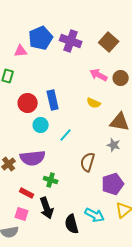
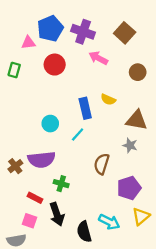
pink arrow: (99, 75) -> (98, 58), moved
blue rectangle: (53, 100) -> (85, 108), moved
red circle: (28, 103) -> (55, 65), moved

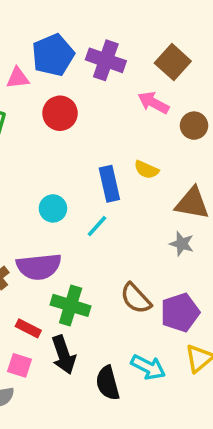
pink arrow: (98, 58) -> (153, 103), moved
brown semicircle: (102, 164) -> (136, 298), moved, turned -60
green cross: (61, 184) -> (71, 305), size x1.5

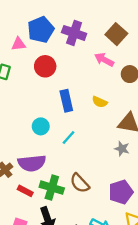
blue rectangle: (109, 184) -> (66, 101), moved
brown semicircle: (136, 298) -> (80, 183), moved
red rectangle: (28, 328) -> (25, 191), moved

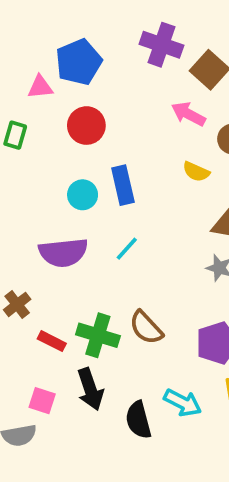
purple cross: (74, 33) -> (161, 45), moved
yellow semicircle: (100, 102) -> (196, 172), moved
cyan circle: (41, 126) -> (83, 195), moved
purple semicircle: (32, 163) -> (63, 253), moved

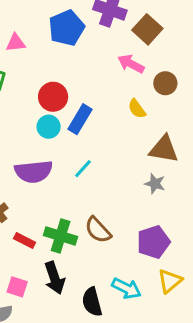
blue pentagon: (79, 62) -> (67, 28), moved
red circle: (86, 126) -> (53, 97), moved
yellow semicircle: (196, 172) -> (137, 109), turned 30
blue rectangle: (123, 185) -> (80, 119), turned 44

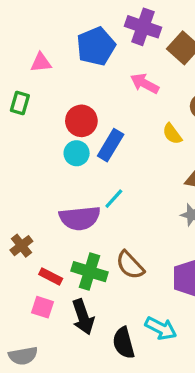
pink arrow: (131, 64) -> (145, 84), moved
purple semicircle: (34, 172) -> (80, 218), moved
pink square: (17, 287) -> (43, 307), moved

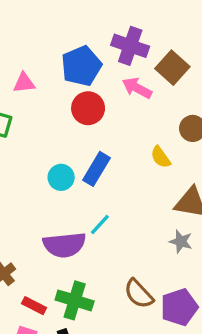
pink arrow: (145, 84) -> (137, 88), moved
red circle: (81, 121) -> (88, 108), moved
brown semicircle: (130, 265) -> (139, 294), moved

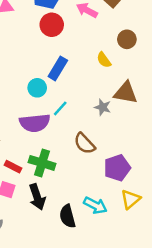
cyan circle: (61, 177) -> (37, 88), moved
gray star: (181, 241) -> (103, 107), moved
brown semicircle: (139, 294) -> (84, 144), moved

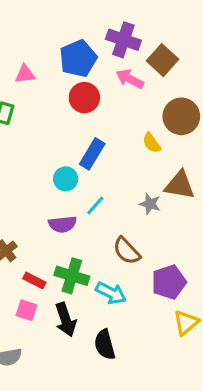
brown circle: (127, 39) -> (181, 116), size x1.5
purple semicircle: (35, 123) -> (63, 224), size x0.7
cyan arrow: (95, 205) -> (111, 293), moved

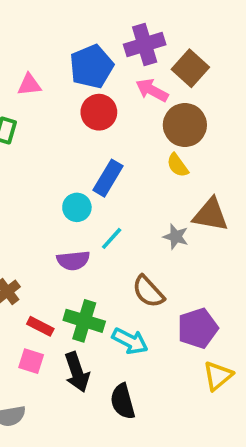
purple cross: (123, 40) -> (145, 44), turned -36
brown circle: (181, 116) -> (185, 125), moved

